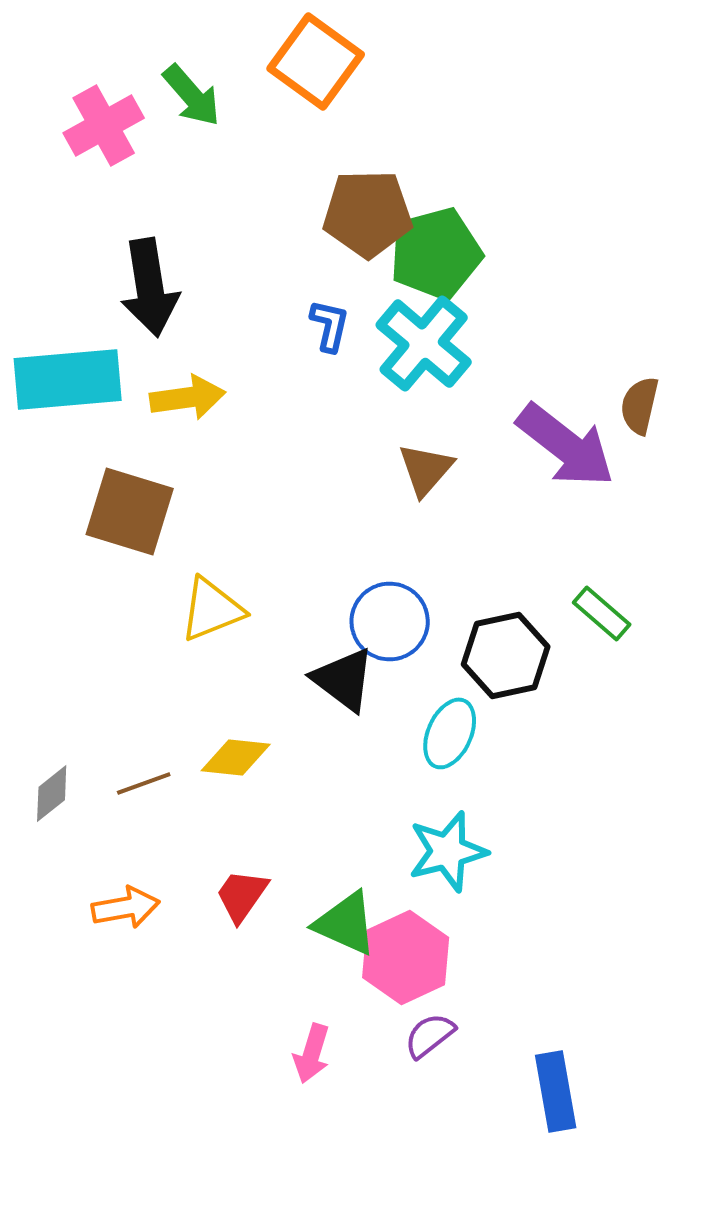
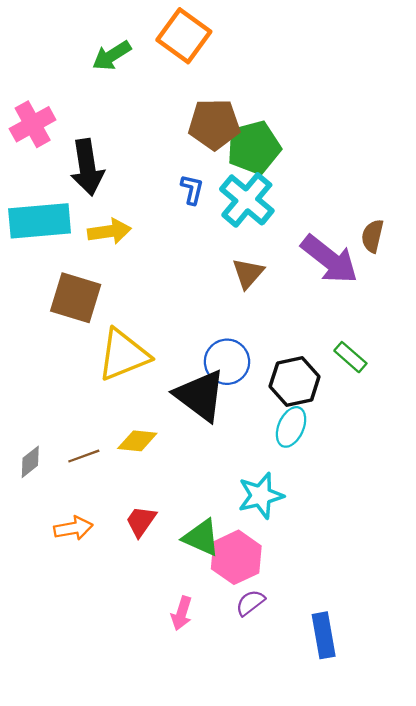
green arrow: (192, 96) -> (112, 56), turned 99
pink cross: (104, 126) -> (33, 124), moved
yellow triangle: (212, 609) -> (123, 355), size x1.4
black triangle: (344, 679) -> (200, 395), size x1.4
cyan ellipse: (450, 733) -> (291, 427), moved

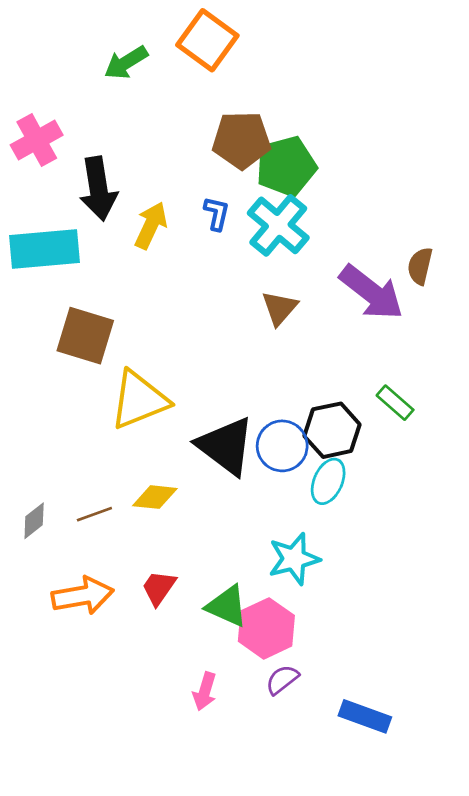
yellow arrow: (109, 231) -> (151, 225), moved, turned -57
blue circle: (227, 362) -> (282, 446), moved
orange arrow: (73, 528) -> (83, 596), size x1.4
blue rectangle: (324, 635) -> (365, 716), turned -60

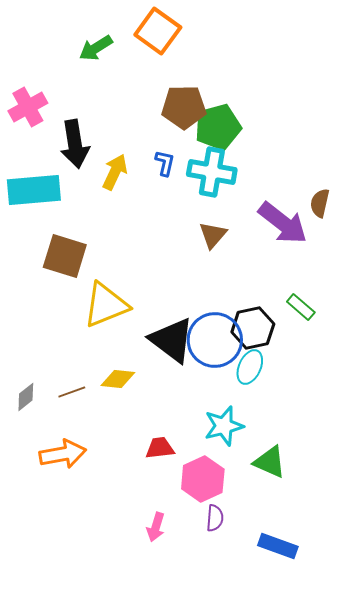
cyan cross: (278, 225) -> (212, 172), turned -30
blue circle: (282, 446) -> (215, 340), size x1.4
red trapezoid: (159, 588) -> (160, 448), moved, turned 48
green triangle: (227, 606) -> (270, 462), moved
purple semicircle: (282, 680) -> (215, 518), turned 132

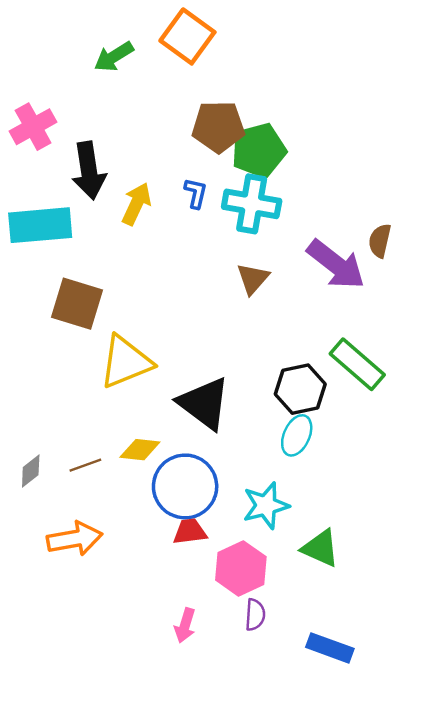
green rectangle: (301, 307) -> (357, 364), size x1.6
blue circle: (215, 340) -> (185, 486), moved

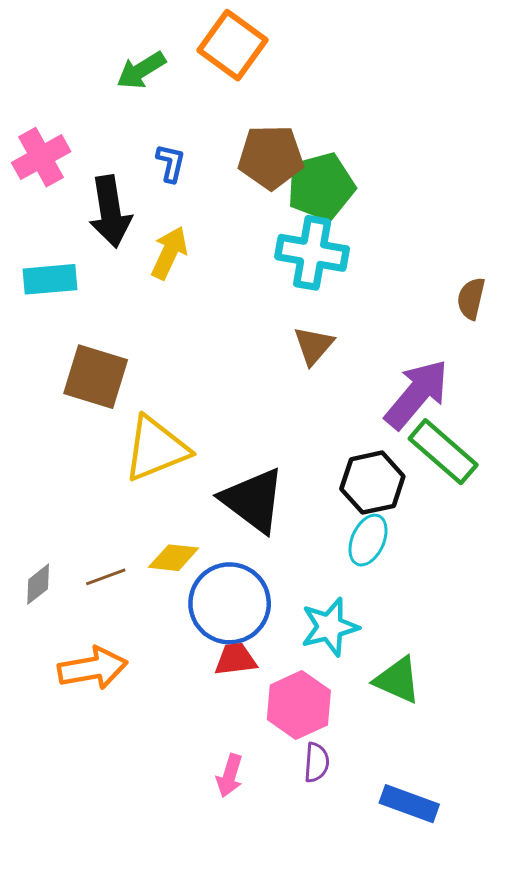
blue L-shape: (196, 193) -> (171, 163), moved
cyan rectangle: (40, 225) -> (50, 279), size x0.7
purple arrow: (336, 264) -> (417, 394), moved, turned -88

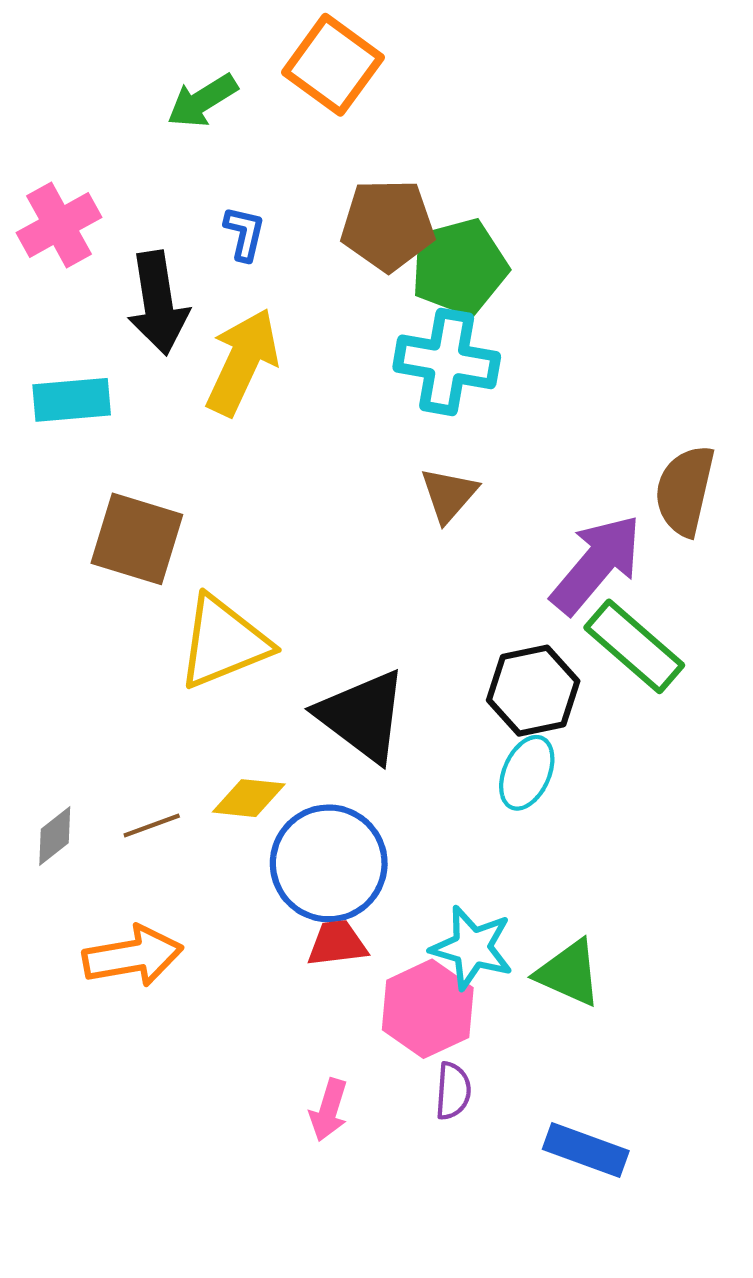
yellow arrow: (169, 253) -> (242, 362), size x1.4
brown semicircle: (471, 298) -> (685, 490), moved, size x1.5
cyan star: (330, 627) -> (472, 948), moved, turned 30

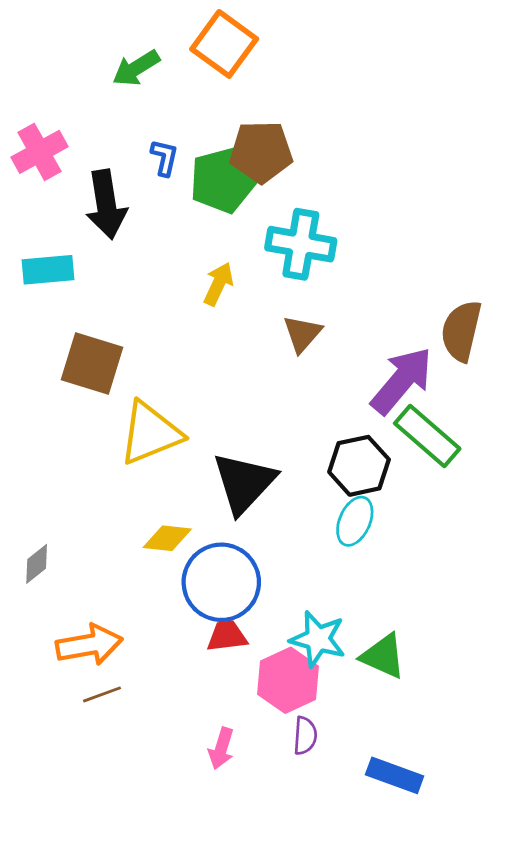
green pentagon: (459, 267) -> (223, 180), moved
yellow arrow: (242, 362) -> (218, 284), moved, size x0.6
black triangle: (362, 716) -> (244, 483), turned 36
brown line: (152, 825) -> (102, 694), moved

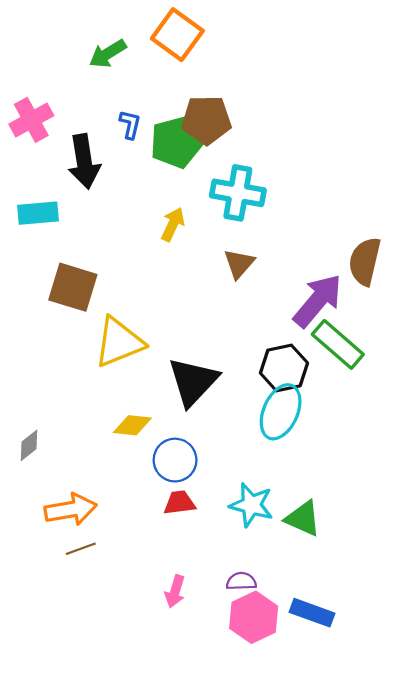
cyan ellipse: (355, 521) -> (281, 412), size x1.4
blue circle: (221, 582) -> (175, 460), size x0.7
pink hexagon: (288, 680) -> (254, 617), moved
purple semicircle: (305, 736) -> (241, 581), turned -96

